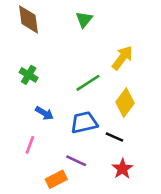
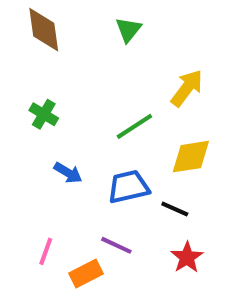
yellow diamond: (125, 103) -> (191, 157), turned 44
pink line: (30, 145) -> (46, 251), moved

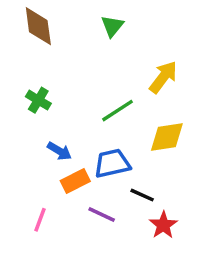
black line: (175, 209) -> (142, 195), moved
orange rectangle: (86, 274) -> (75, 181), moved

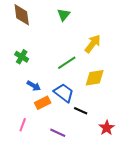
blue trapezoid: (112, 163) -> (64, 93), turned 50
purple line: (102, 214) -> (58, 133), moved
red star: (163, 225) -> (107, 128), moved

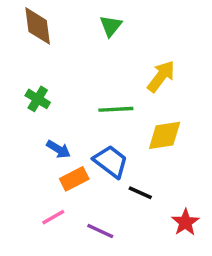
green line: (67, 63) -> (116, 109), turned 30
pink line: (23, 125) -> (53, 217), moved, turned 40

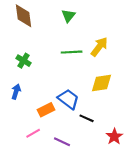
green line: (116, 109) -> (72, 52), moved
blue arrow: (59, 149) -> (16, 92), moved, turned -104

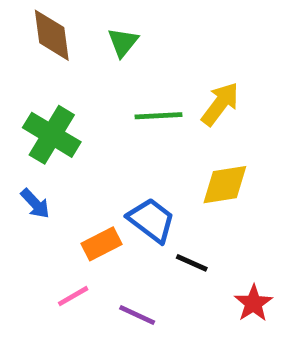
green triangle: (68, 16) -> (123, 42), moved
green cross: (24, 61) -> (52, 135), size x1.6
blue arrow: (16, 92) -> (35, 204), turned 120

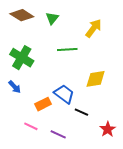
brown diamond: (52, 35) -> (22, 15), turned -50
yellow arrow: (220, 104) -> (94, 28), moved
pink line: (73, 296) -> (31, 126), turned 56

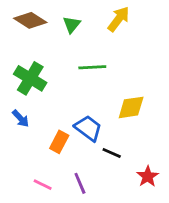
yellow arrow: (94, 28) -> (119, 19), moved
orange rectangle: (43, 104) -> (59, 142), turned -35
pink line: (31, 126) -> (43, 185), moved
purple line: (58, 134) -> (80, 183), turned 42

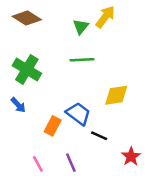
green triangle: (72, 25) -> (81, 27), moved
pink line: (43, 185) -> (38, 164), turned 35

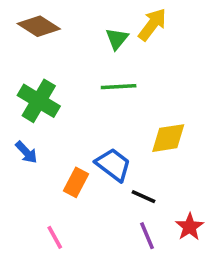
purple line: (71, 163) -> (147, 236), moved

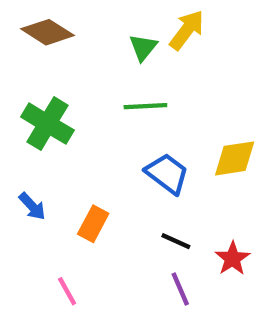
yellow diamond: (168, 138) -> (235, 158), moved
blue arrow: (26, 152) -> (32, 206), moved
blue trapezoid: (113, 165) -> (167, 174), moved
red star: (190, 227) -> (232, 259), moved

